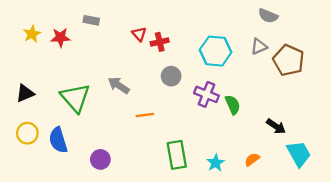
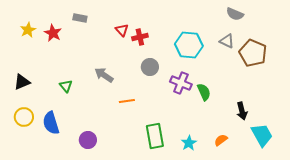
red star: (60, 37) -> (53, 33), turned 30
gray triangle: (259, 47) -> (227, 41), turned 49
green triangle: (75, 98) -> (66, 86), size x0.5
black arrow: (276, 126) -> (242, 111), turned 42

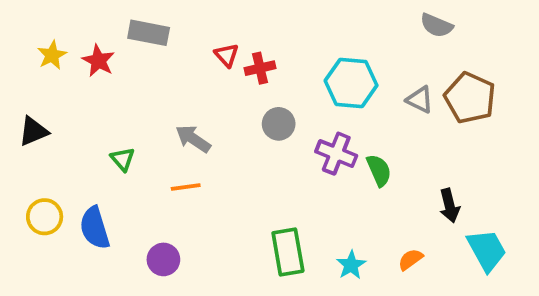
gray rectangle: (80, 18) -> (149, 33), size x1.5
gray triangle: (227, 41) -> (420, 100), moved
black triangle: (22, 82) -> (33, 131), moved
orange line: (127, 101) -> (186, 187), moved

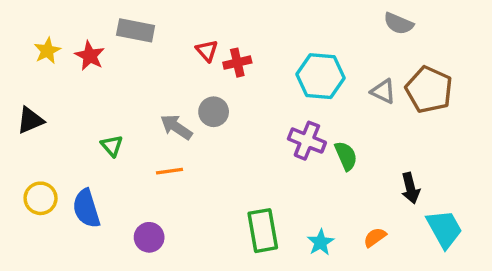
gray circle: (279, 124) -> (214, 112), moved

